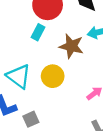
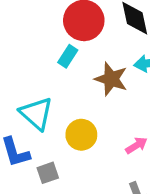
yellow circle: (53, 76) -> (81, 135), moved

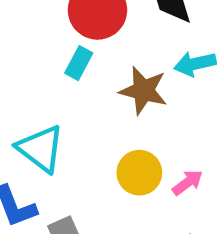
yellow circle: (81, 135) -> (139, 173), moved

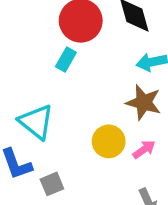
brown star: (143, 91) -> (144, 102), moved

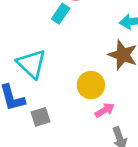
pink arrow: (144, 149) -> (105, 110), moved

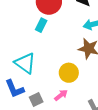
pink arrow: (105, 110) -> (61, 95), moved

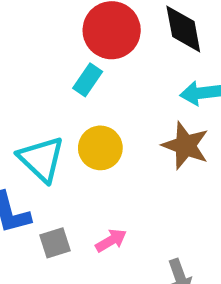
yellow circle: (69, 73) -> (100, 148), moved

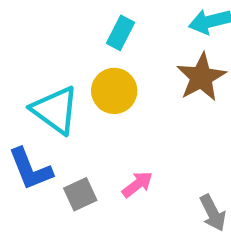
cyan rectangle: (88, 80) -> (120, 33), moved
brown star: (185, 146) -> (201, 77), turned 30

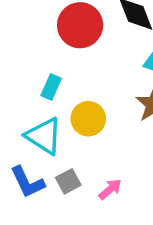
cyan rectangle: (120, 33) -> (51, 87), moved
gray square: (80, 194) -> (68, 181), moved

